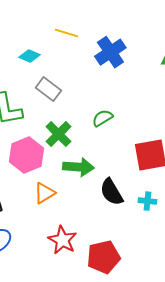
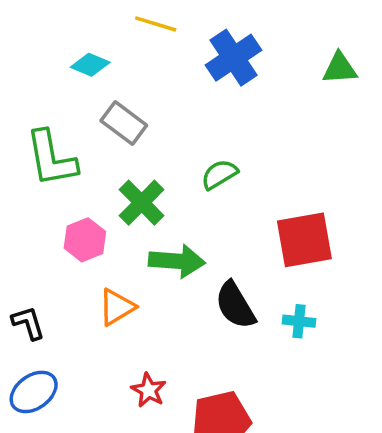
pink hexagon: (26, 155) -> (85, 240), size x0.7
red star: (62, 240) -> (149, 390), size x0.7

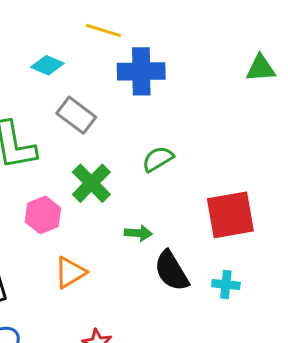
blue cross: (234, 58) -> (141, 71), moved, turned 33
green arrow: (177, 261) -> (138, 233), moved, size x0.6

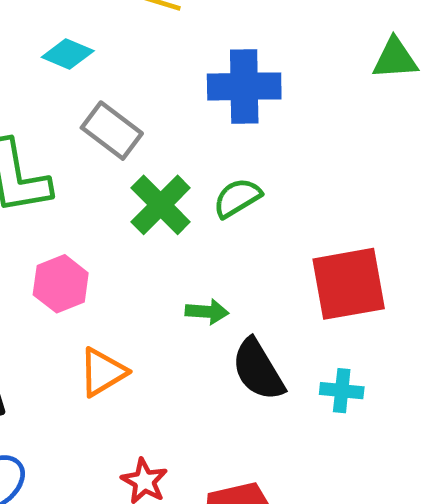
blue cross: (141, 71) -> (244, 86), moved
green cross: (91, 183) -> (161, 205), moved

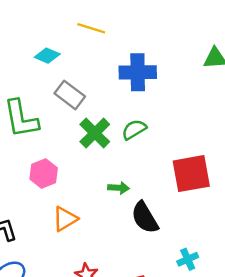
cyan cross: (342, 391) -> (188, 259), moved, turned -30

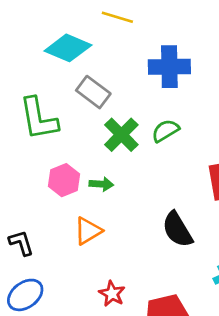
cyan diamond: (47, 56) -> (68, 48), size x1.6
green arrow: (119, 188) -> (101, 184), moved

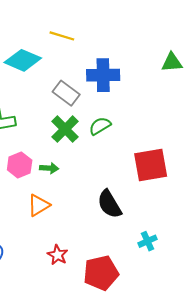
gray rectangle: (93, 92) -> (66, 93), moved

